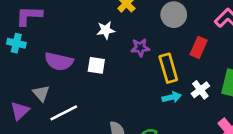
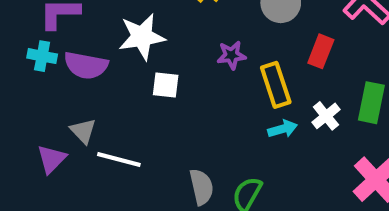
white star: (106, 30) -> (142, 37), moved, size x1.6
purple semicircle: (59, 61) -> (86, 65), moved
white line: (64, 113) -> (119, 160), turned 44

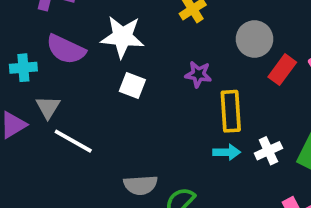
red rectangle: (321, 51) -> (282, 70), moved
cyan cross: (42, 56) -> (23, 68), moved, turned -30
gray semicircle: (201, 187) -> (141, 185), turned 84

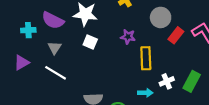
gray triangle: (48, 107) -> (55, 48), moved
cyan arrow: (227, 152) -> (145, 93), moved

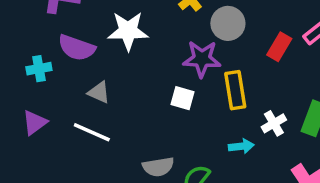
gray circle: (161, 17) -> (228, 23), moved
purple star: (128, 37) -> (202, 59), size x1.5
white square: (90, 42) -> (182, 98), moved
gray triangle: (55, 48) -> (99, 92), moved, turned -32

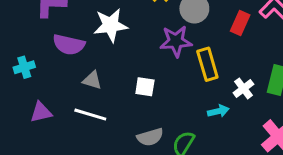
cyan cross: (39, 69) -> (24, 67), moved
white square: (182, 98) -> (145, 87), moved
purple triangle: (35, 123) -> (41, 112), turned 30

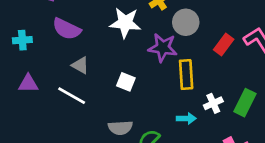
white star: (111, 25) -> (125, 23), moved

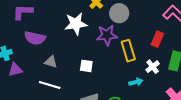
red rectangle: (224, 44) -> (157, 39), moved
purple triangle: (28, 84) -> (15, 70), moved

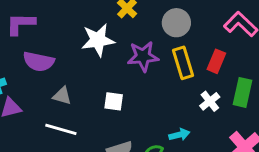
gray circle: (119, 13) -> (176, 23), moved
yellow rectangle: (128, 51) -> (183, 63), moved
cyan arrow: (136, 82) -> (179, 135), moved

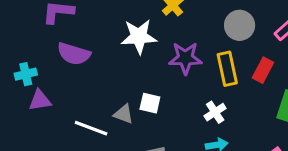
gray circle: (176, 23) -> (240, 25), moved
gray triangle: (62, 96) -> (124, 114), moved
white cross: (210, 101) -> (215, 112), moved

